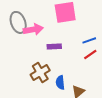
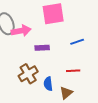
red line: (90, 54) -> (73, 71), moved, turned 32

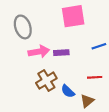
pink arrow: (21, 31) -> (39, 52), moved
blue semicircle: (48, 84) -> (68, 91), turned -40

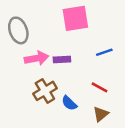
red line: (95, 77) -> (99, 87), turned 32
brown triangle: (87, 101) -> (101, 114), moved

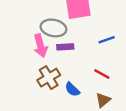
gray ellipse: (18, 30) -> (53, 28), moved, turned -60
pink arrow: (37, 58) -> (40, 46), turned 85

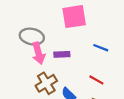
gray ellipse: (53, 28) -> (32, 37), moved
blue line: (107, 40) -> (101, 48), turned 40

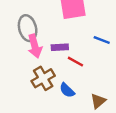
gray ellipse: (32, 37) -> (28, 28), turned 65
red line: (96, 80) -> (75, 62), moved

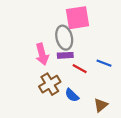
gray ellipse: (28, 28) -> (64, 38), moved
blue line: (102, 40) -> (104, 63), moved

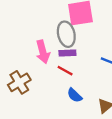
red line: (80, 69) -> (65, 71), moved
brown cross: (50, 84) -> (19, 82), moved

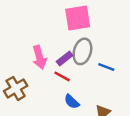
gray ellipse: (66, 34) -> (82, 51), moved, turned 30
purple rectangle: (67, 53) -> (65, 59), turned -35

